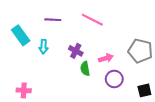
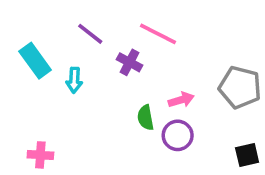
purple line: (53, 20) -> (90, 34), turned 35
purple cross: (76, 51) -> (129, 62), moved
purple circle: (114, 79) -> (178, 135), moved

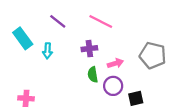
purple cross: (129, 62) -> (89, 49), moved, turned -35
black square: (247, 155) -> (136, 98), moved

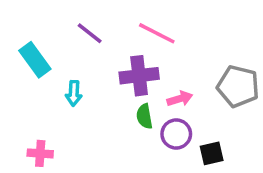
purple cross: (89, 49) -> (139, 76), size x1.5
cyan arrow: (48, 51) -> (74, 93), moved

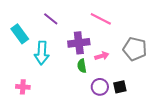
pink line: (157, 33) -> (101, 19), moved
cyan arrow: (74, 93) -> (42, 53), size x1.6
purple circle: (176, 134) -> (100, 87), moved

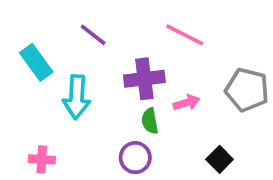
purple circle: (100, 87) -> (135, 158), moved
black square: (120, 87) -> (220, 159), turned -32

